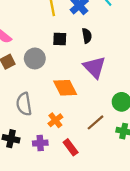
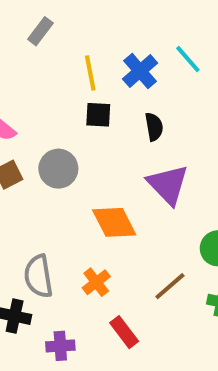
black square: (60, 39) -> (98, 115), moved
gray semicircle: (24, 104) -> (38, 276), moved
purple cross: (40, 143) -> (60, 346), moved

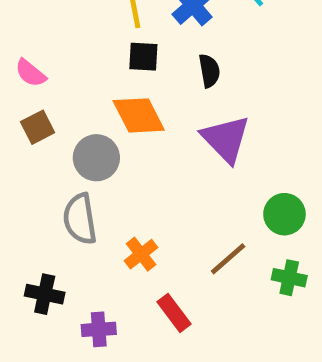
gray circle: (58, 169) -> (96, 158), moved
orange diamond: (114, 222) -> (139, 115), moved
gray semicircle: (38, 276) -> (80, 219), moved

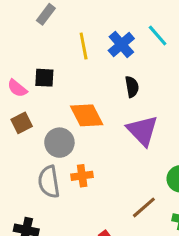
black square: (143, 57) -> (44, 78), moved
orange cross: (141, 254) -> (82, 176), moved, turned 30

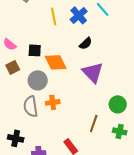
black square: (44, 78) -> (35, 50), moved
black semicircle: (132, 87) -> (86, 43), turned 56
brown line: (144, 207) -> (94, 123), turned -30

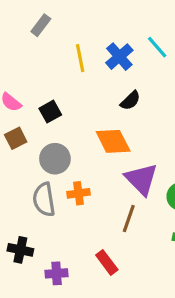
black square: (35, 50) -> (50, 112), turned -32
orange diamond: (56, 62) -> (113, 141), moved
purple triangle: (93, 72) -> (141, 179), moved
brown line: (94, 123) -> (129, 218), moved

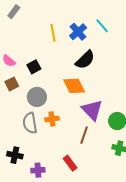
gray rectangle: (41, 25) -> (14, 12), moved
black semicircle: (130, 101) -> (85, 60), size x1.5

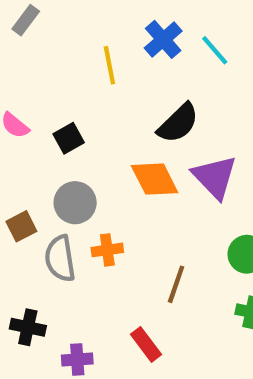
blue cross: (78, 32) -> (163, 39), moved
brown square: (12, 84) -> (21, 226), moved
purple triangle: (92, 110) -> (215, 177), moved

